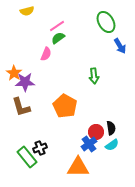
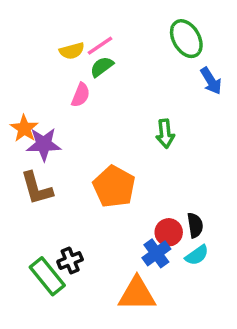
yellow semicircle: (27, 11) -> (72, 51), moved

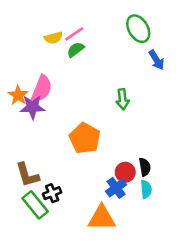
pink semicircle: (81, 95) -> (42, 89), moved, size x1.5
brown L-shape: (37, 188) -> (27, 175), moved
cyan semicircle: (197, 255) -> (146, 189), turned -60

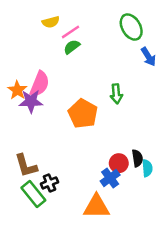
yellow semicircle: (53, 38) -> (51, 22), moved
orange pentagon: (85, 138) -> (83, 114), moved
cyan semicircle: (146, 189) -> (147, 168), moved

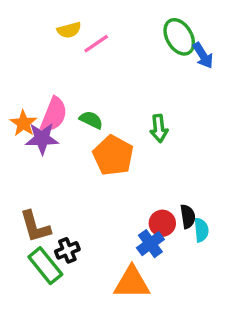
green semicircle: (72, 47) -> (91, 120), moved, turned 63
blue arrow: (148, 57) -> (203, 55), moved

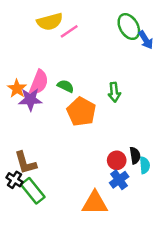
yellow semicircle: (69, 30) -> (50, 22), size x1.5
blue cross: (150, 244) -> (119, 180), moved
black cross: (67, 250) -> (14, 180), moved, turned -35

